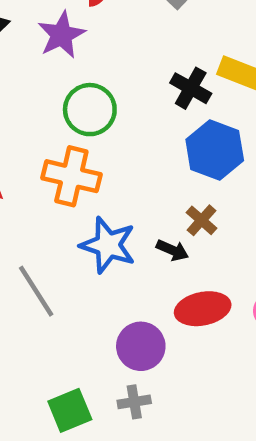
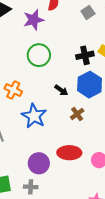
black cross: (191, 88) -> (85, 55), turned 36
orange cross: (71, 176) -> (13, 90), moved, size x0.7
black arrow: (172, 250) -> (61, 90), moved

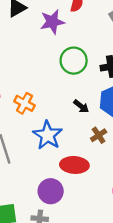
green circle: (39, 55) -> (74, 61), moved
red ellipse: (69, 153) -> (74, 165), moved

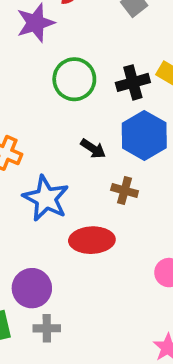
brown cross: (99, 135) -> (125, 191), turned -35
purple circle: (51, 191) -> (32, 288), moved

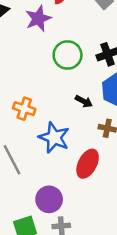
red ellipse: (92, 240) -> (88, 164), turned -56

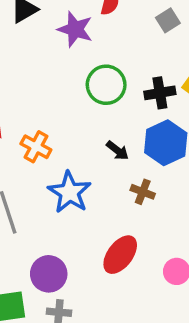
purple star: (38, 19) -> (75, 29), turned 30
red ellipse: (88, 164) -> (120, 255), moved

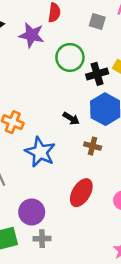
gray square: (168, 20) -> (97, 21), turned -35
green circle: (106, 85) -> (70, 57), moved

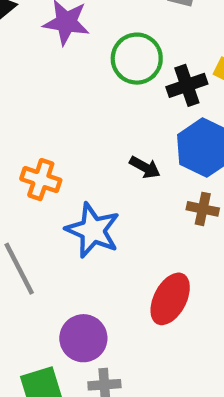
brown cross: (93, 146) -> (203, 209), moved

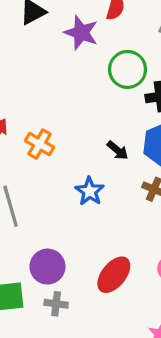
blue star: (93, 230) -> (90, 191), moved, size x0.7
red ellipse: (170, 299) -> (114, 275), moved

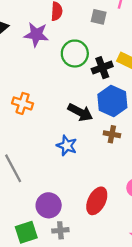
orange cross: (40, 144) -> (23, 103), moved
black arrow: (118, 150) -> (80, 112), size x1.5

